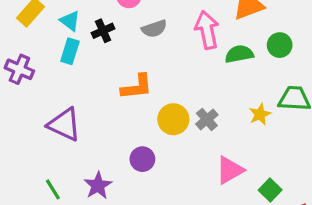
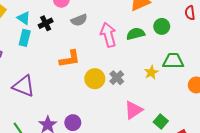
pink arrow: (207, 30) -> (108, 35), moved
purple circle: (142, 159) -> (73, 123), moved

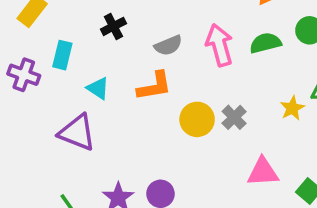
cyan triangle: (24, 18) -> (98, 88), moved
gray semicircle: (79, 20) -> (168, 45), moved
cyan rectangle: (25, 38) -> (62, 55), moved
pink triangle: (133, 110) -> (263, 172), turned 30

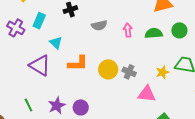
pink arrow: (219, 45) -> (128, 30), size x0.6
orange L-shape: (154, 86) -> (78, 63), moved
gray cross: (234, 117) -> (129, 72), turned -32
pink triangle: (263, 172) -> (147, 94), moved

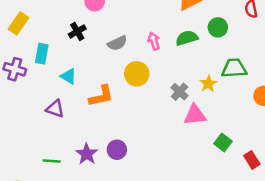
purple triangle: (40, 65) -> (55, 109), size x0.7
yellow circle: (108, 69) -> (137, 74), moved
gray cross: (129, 72) -> (180, 92), moved, turned 32
green line: (28, 105) -> (52, 161), turned -48

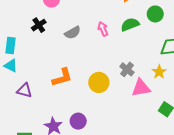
yellow circle: (137, 74) -> (99, 82), moved
cyan triangle: (68, 76) -> (11, 66), moved
yellow star: (208, 84) -> (159, 72), moved

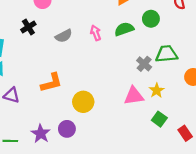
gray cross: (127, 69) -> (144, 64), moved
yellow star: (159, 72) -> (157, 90), moved
yellow circle: (99, 82) -> (83, 102), moved

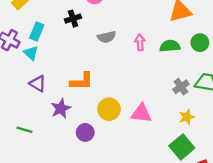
pink triangle: (134, 96) -> (141, 113), moved
green square: (159, 119) -> (182, 147), size x1.5
purple star: (41, 134) -> (61, 108), moved

